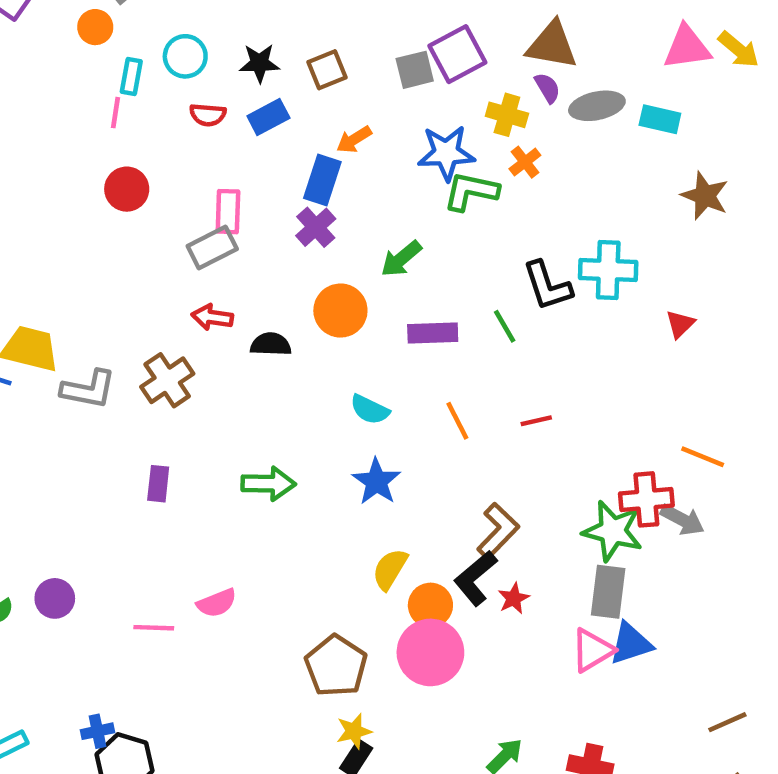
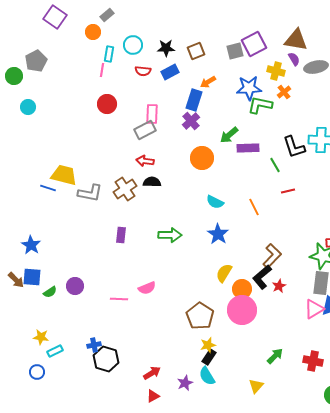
purple rectangle: (433, 333) -> (248, 148), moved
black semicircle: (271, 344) -> (152, 182), moved
red line: (536, 421) -> (288, 191), moved

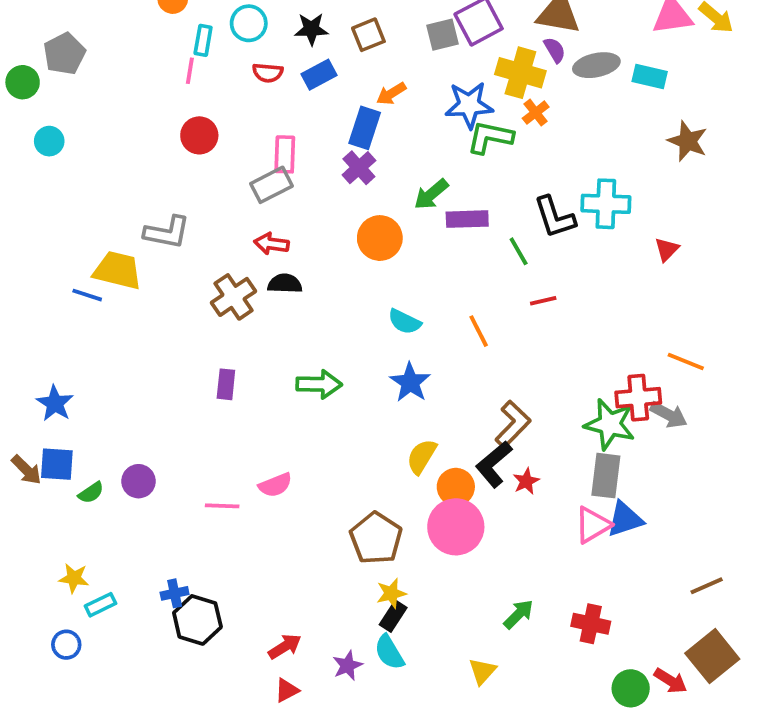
yellow cross: (276, 71) -> (520, 73), size x1.4
gray L-shape: (90, 193) -> (167, 232), moved

